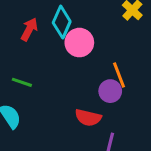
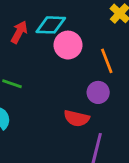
cyan diamond: (62, 22) -> (51, 25), turned 68
orange line: (119, 75) -> (107, 61), moved

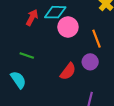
red semicircle: (77, 118) -> (68, 71), moved, turned -66

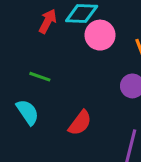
red semicircle: (68, 71) -> (80, 123), moved

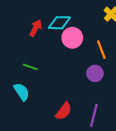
red semicircle: (80, 123) -> (64, 111), moved

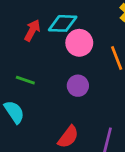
purple circle: (95, 73) -> (78, 86), moved

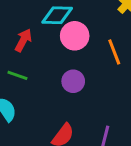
red arrow: (32, 30) -> (23, 40), moved

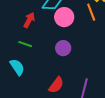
orange line: (114, 52) -> (91, 12), moved

